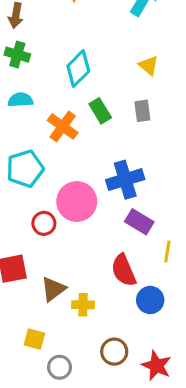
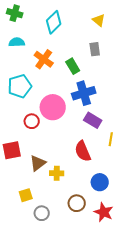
green rectangle: (100, 111) -> (73, 66), moved
blue circle: (150, 300) -> (100, 182), moved
yellow square: (34, 339) -> (26, 195), turned -32

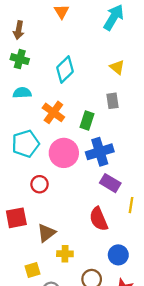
green rectangle: (73, 66) -> (87, 120), turned 49
pink circle: (53, 107) -> (64, 153), moved
yellow cross: (57, 173) -> (65, 254), moved

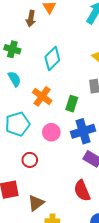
brown arrow: (19, 30) -> (31, 19), moved
cyan semicircle: (22, 93) -> (14, 79), turned 63
pink circle: (64, 153) -> (51, 132), size x0.7

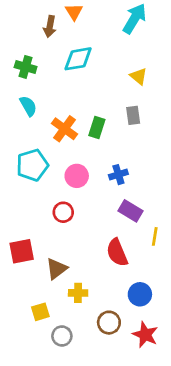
cyan diamond: (52, 59) -> (78, 59), moved, turned 35
green rectangle: (72, 104) -> (97, 127), moved
blue cross: (83, 131) -> (118, 175), size x0.6
red circle: (30, 160) -> (63, 212), moved

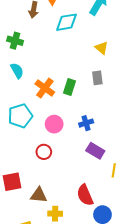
cyan diamond: (78, 59) -> (66, 22), moved
red semicircle: (117, 253) -> (85, 195), moved
brown triangle: (57, 269) -> (39, 195), turned 42

